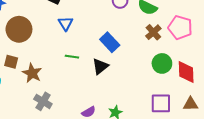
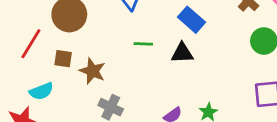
black triangle: (100, 66) -> (182, 53), turned 42

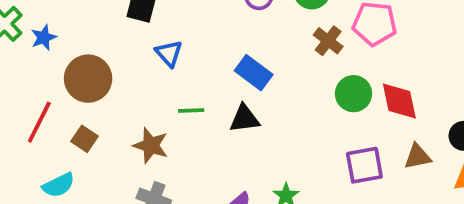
brown square: (63, 59) -> (84, 139), turned 30
brown star: (93, 71) -> (151, 145), moved

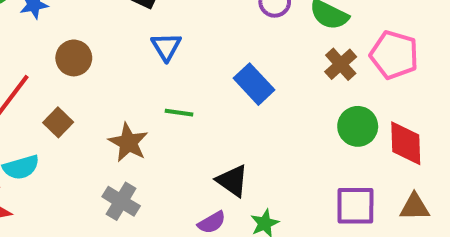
brown circle: (88, 79) -> (74, 58), size x0.7
black triangle: (245, 119) -> (232, 181), moved, turned 32

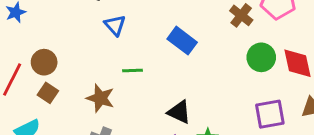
brown circle: (74, 58) -> (44, 62), moved

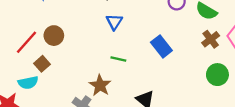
brown square: (48, 93) -> (42, 64), moved
brown star: (100, 98) -> (100, 85), moved

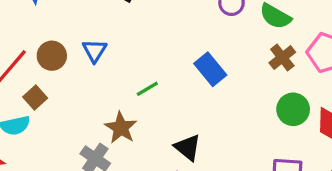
blue triangle: (114, 22) -> (95, 51), moved
green line: (118, 59) -> (147, 89), turned -42

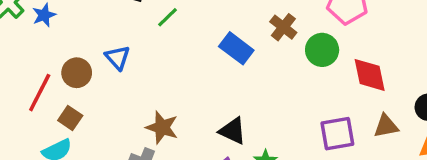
brown cross: (282, 58) -> (283, 27), moved
green line: (147, 89) -> (167, 17), moved
green circle: (293, 109) -> (322, 50), moved

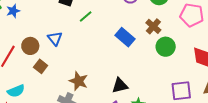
green circle: (322, 50) -> (166, 47), moved
brown square: (70, 118) -> (41, 66), moved
black triangle: (233, 131) -> (120, 86), turned -42

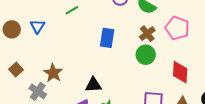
brown cross: (153, 26) -> (147, 34), moved
blue rectangle: (125, 37) -> (107, 38), turned 48
brown square: (41, 66) -> (16, 69), moved

